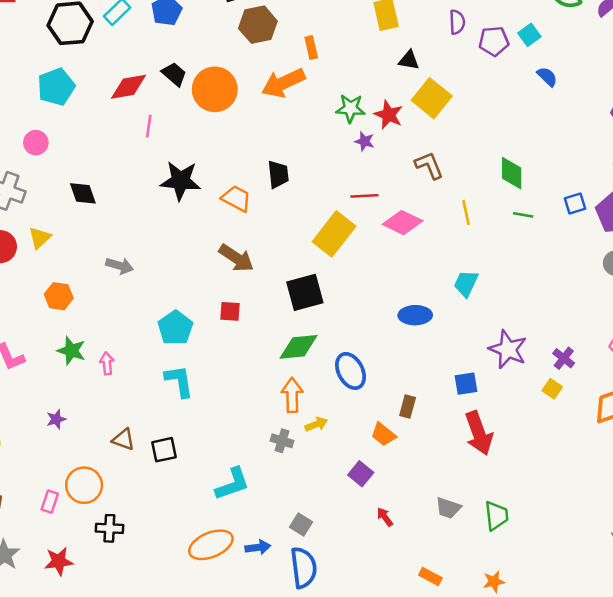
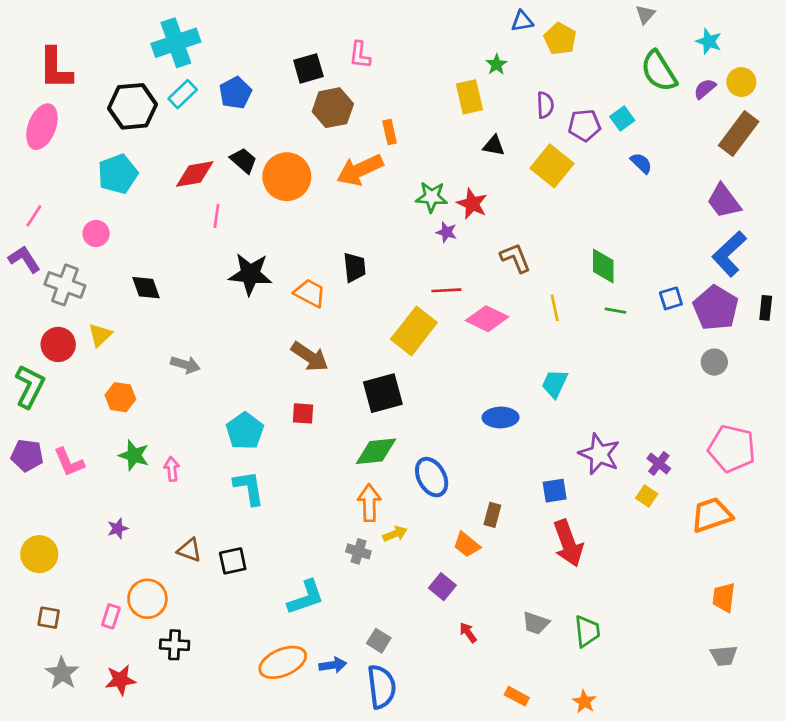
yellow square: (432, 98) -> (552, 166), moved
orange star: (494, 582) -> (584, 702), turned -30

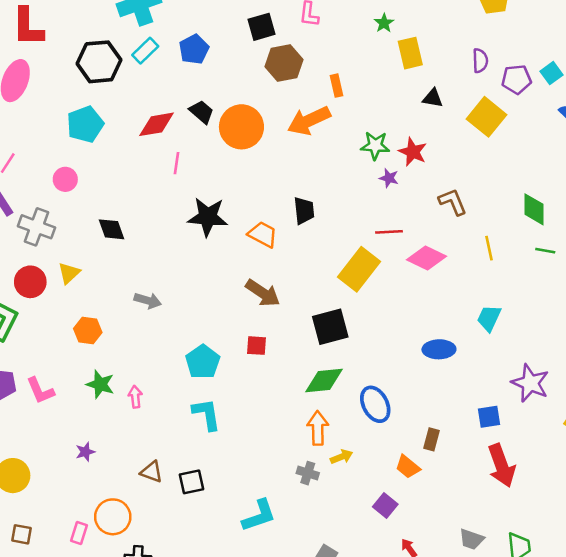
green star: (496, 64) -> (384, 23), moved

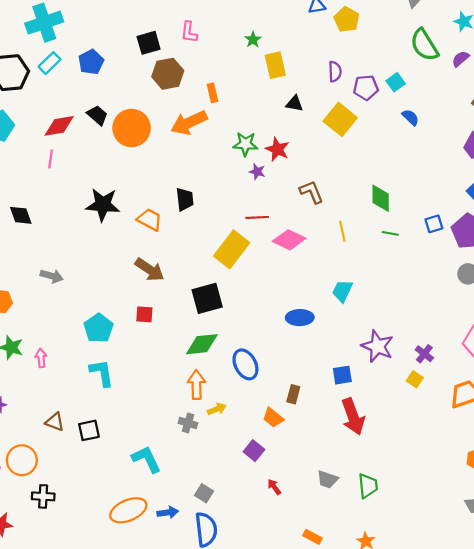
pink line: (176, 163) -> (51, 159), moved
cyan L-shape: (259, 516) -> (146, 459), turned -96

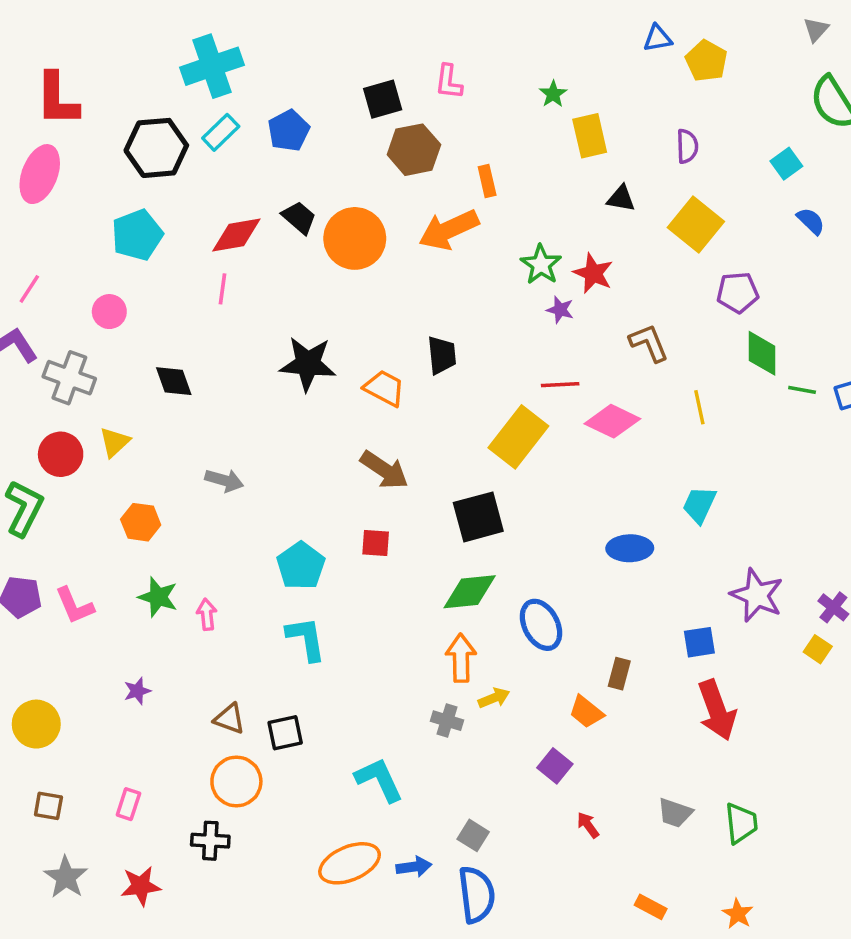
purple pentagon: (366, 88) -> (738, 292), moved
green star: (245, 144) -> (541, 265), turned 30
green line: (390, 233) -> (802, 390), moved
orange circle: (22, 460) -> (236, 781), moved

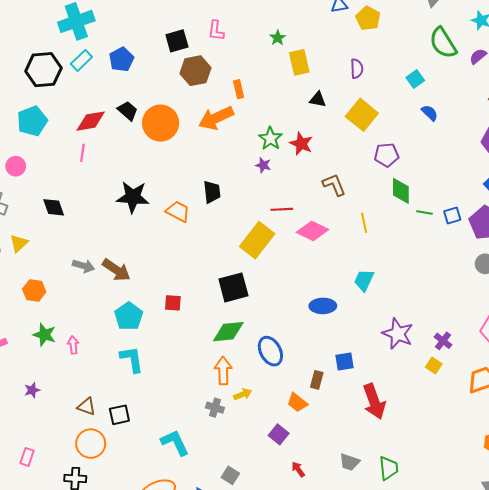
purple star: (560, 310) -> (263, 165), moved
brown arrow: (384, 470) -> (116, 270), moved
blue square: (699, 642) -> (344, 361), moved

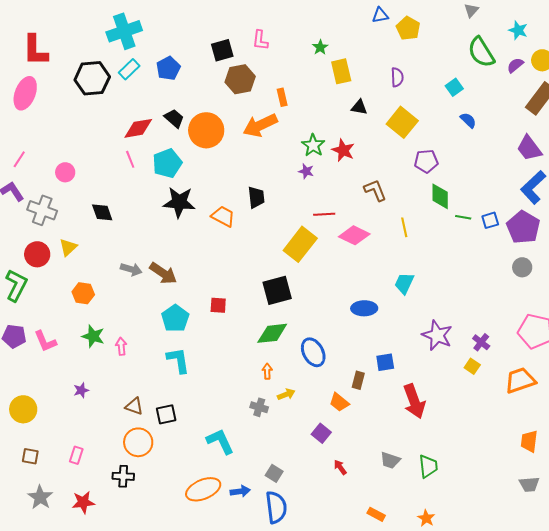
cyan pentagon: (32, 121) -> (167, 163), moved
pink line: (82, 153) -> (130, 159), turned -30
orange arrow: (223, 371) -> (267, 371), size x0.6

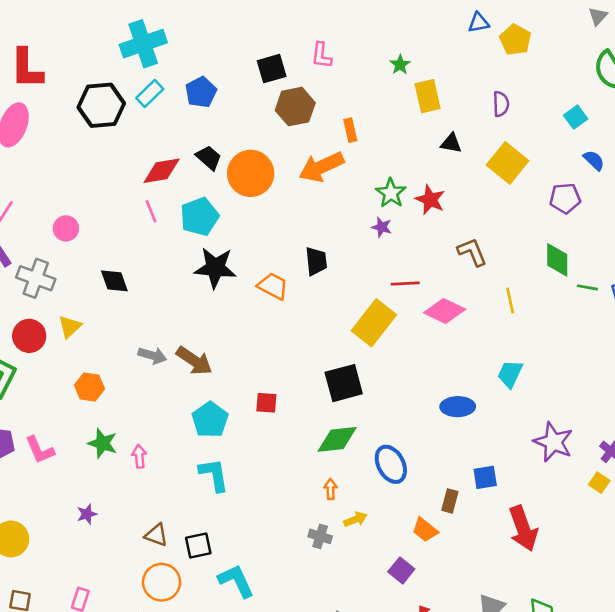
purple pentagon: (426, 161) -> (565, 198), moved
cyan L-shape: (220, 441) -> (236, 581), moved

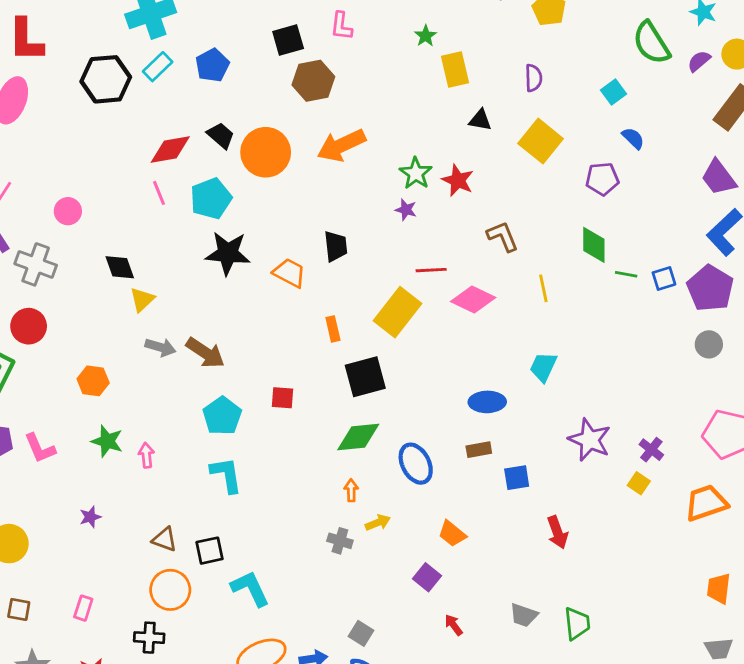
orange rectangle: (350, 130) -> (333, 329), moved
yellow triangle: (70, 327) -> (142, 300), moved
brown rectangle: (450, 501) -> (479, 450), moved, turned 65
red arrow: (523, 528) -> (557, 532), size x0.7

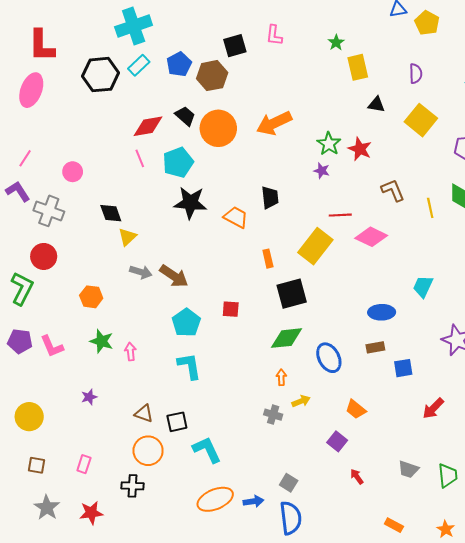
brown hexagon: (313, 81) -> (212, 76), moved
yellow line: (543, 288) -> (430, 208), moved
red arrow: (557, 532) -> (433, 408), turned 65

